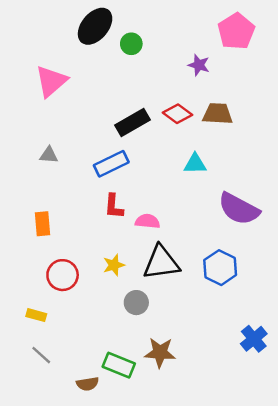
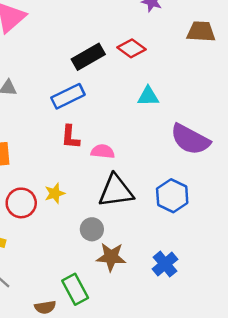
brown trapezoid: (218, 114) -> (201, 32), moved
yellow star: (114, 265) -> (55, 193), moved
blue cross: (254, 339) -> (165, 264), moved
brown star: (160, 353) -> (111, 257), moved
green rectangle: (119, 365) -> (75, 289), turned 40

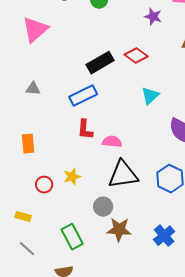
cyan triangle: (148, 96) -> (150, 96), turned -42
red circle: (21, 203) -> (44, 185), size x0.7
green rectangle: (75, 289) -> (72, 237), moved

